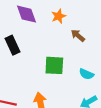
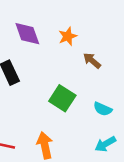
green square: (54, 65) -> (62, 98), turned 30

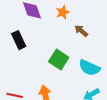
cyan semicircle: (103, 109) -> (89, 68), size x1.5

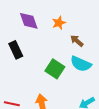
cyan semicircle: (89, 68) -> (81, 64), moved

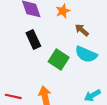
black rectangle: (16, 50) -> (33, 40), moved

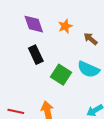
brown arrow: (82, 30) -> (91, 39), moved

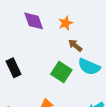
brown arrow: (91, 39) -> (75, 45), moved
black rectangle: (36, 55) -> (14, 68), moved

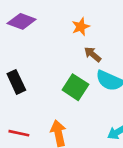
purple diamond: (34, 21) -> (22, 21), moved, turned -50

